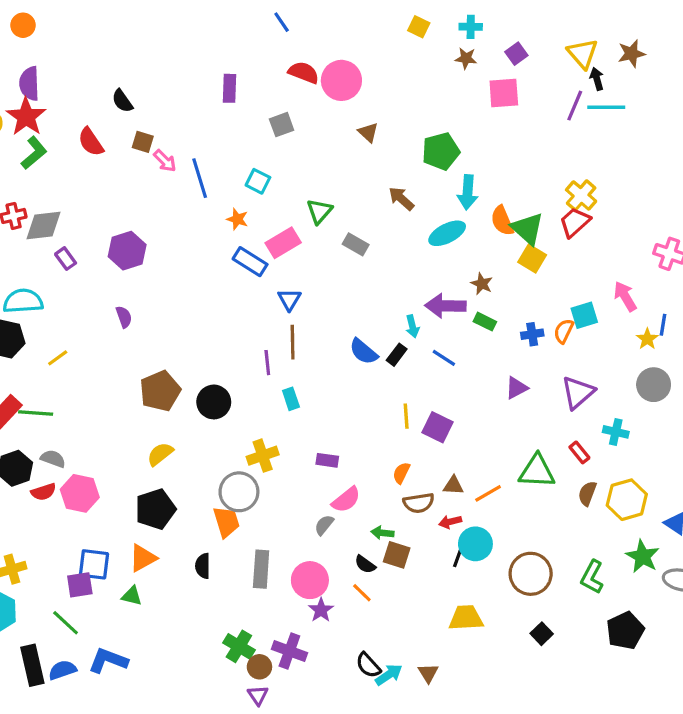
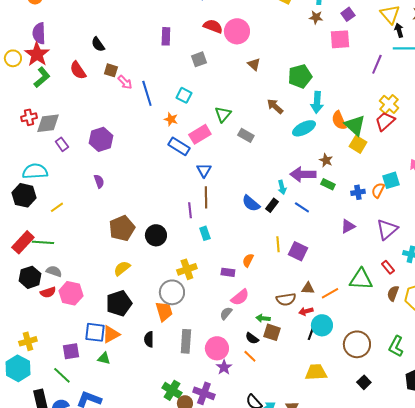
purple line: (575, 106) -> (377, 64), moved
orange semicircle: (401, 473) -> (248, 260), moved
blue square: (94, 564) -> (95, 332), moved

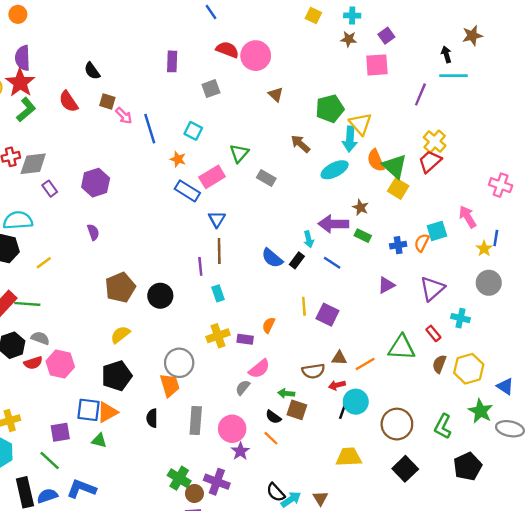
yellow triangle: (390, 14) -> (360, 124), moved
yellow cross: (187, 269) -> (218, 336), moved
black square: (364, 382) -> (405, 469), size x1.5

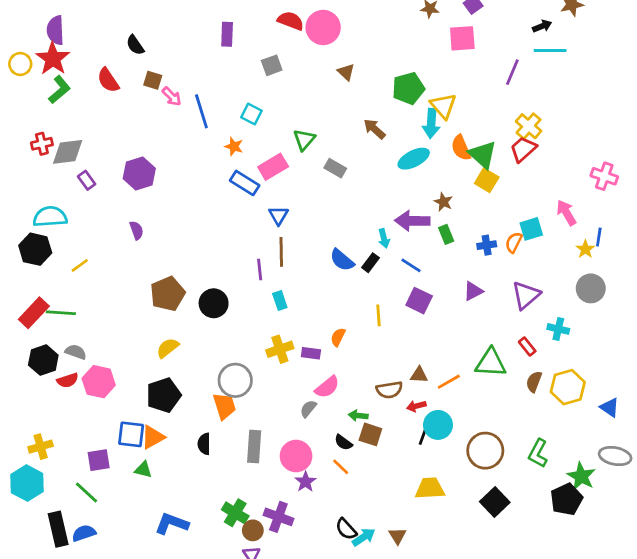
black arrow: (446, 54) -> (542, 26), turned 84
green rectangle: (363, 236) -> (446, 234), turned 42
purple square: (327, 315) -> (419, 301), moved
green star: (481, 411) -> (581, 476), moved
blue L-shape: (81, 489) -> (172, 524), moved

